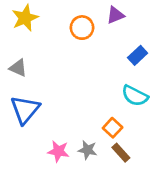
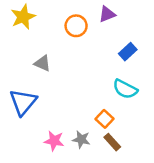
gray triangle: (18, 68) -> (42, 63), moved

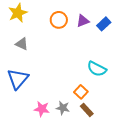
purple triangle: (107, 14) -> (83, 21), moved
blue rectangle: (128, 52) -> (104, 24), moved
gray triangle: (42, 63) -> (22, 44), moved

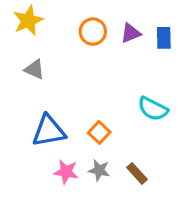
blue rectangle: (104, 24) -> (164, 38), turned -48
blue triangle: (18, 79) -> (49, 131), moved, turned 40
orange square: (81, 92) -> (99, 132), moved

